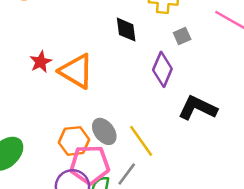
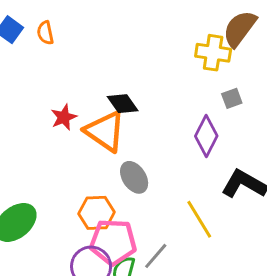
black diamond: (126, 30) -> (123, 104), moved, turned -32
gray ellipse: (104, 131) -> (134, 177), moved
yellow line: (141, 141) -> (199, 219), moved

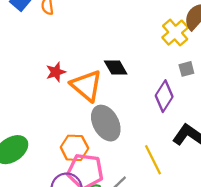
yellow cross: (213, 53) -> (175, 33), turned 35
black diamond: (123, 104) -> (116, 67), moved
gray ellipse: (134, 177) -> (106, 123), size x1.4

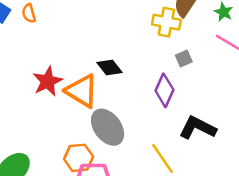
yellow cross: (175, 33) -> (166, 22), turned -30
red star: (56, 72) -> (48, 81), size x1.4

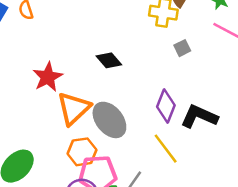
purple diamond: (164, 90) -> (166, 106), moved
orange triangle: (82, 91) -> (74, 108), moved, turned 48

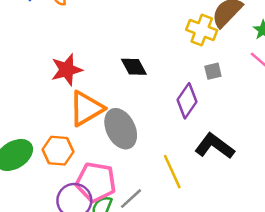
purple diamond: (166, 106) -> (187, 101), moved
orange hexagon: (82, 152) -> (58, 151), moved

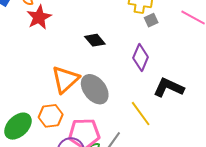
red star: (67, 70) -> (39, 17), moved
gray square: (213, 71) -> (151, 20), moved

